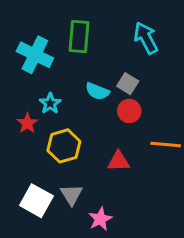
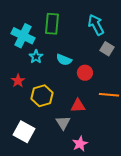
gray square: (128, 84) -> (107, 49), moved
cyan star: (50, 103) -> (36, 57), moved
gray triangle: (71, 195) -> (63, 123), moved
pink star: (100, 219) -> (80, 144), moved

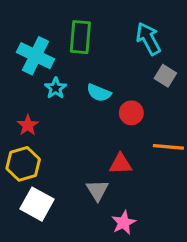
yellow hexagon: (42, 96) -> (23, 164), moved

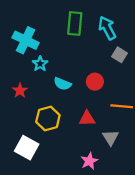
green rectangle: (80, 37) -> (75, 23), moved
cyan semicircle: (99, 93) -> (62, 84), moved
yellow hexagon: (23, 164) -> (48, 119), moved
gray triangle: (97, 190) -> (111, 138), moved

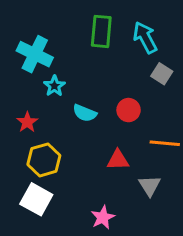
yellow hexagon: (48, 119) -> (44, 160), moved
pink star: (89, 161) -> (103, 217), moved

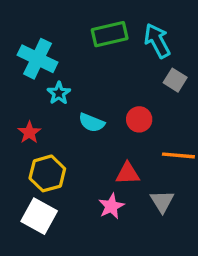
green rectangle: (101, 31) -> (110, 34), turned 72
pink star: (103, 217) -> (111, 206), moved

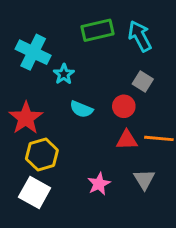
gray square: (175, 80) -> (143, 81), moved
cyan star: (59, 93) -> (64, 74), moved
red star: (29, 132) -> (26, 118), size x1.6
red triangle: (128, 173) -> (127, 140), moved

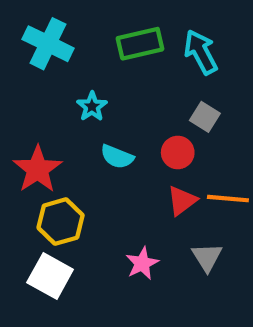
cyan cross: (33, 52) -> (48, 44), moved
red triangle: (127, 140) -> (182, 201), turned -35

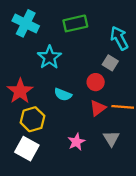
cyan arrow: (201, 52) -> (119, 38), moved
cyan star: (92, 106) -> (49, 57), size x1.5
cyan semicircle: (117, 157) -> (63, 94), moved

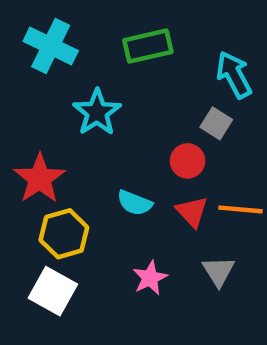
cyan semicircle: (63, 94) -> (135, 203), moved
red triangle: (98, 108) -> (192, 212), turned -36

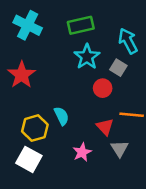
cyan star: (97, 112) -> (87, 57), moved
red star: (40, 179) -> (22, 75), moved
cyan semicircle: (135, 203) -> (61, 116), moved, turned -138
red triangle: (192, 212) -> (105, 127), moved

